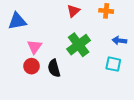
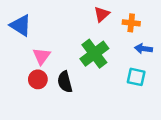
red triangle: (73, 11) -> (102, 14), moved
orange cross: (106, 11) -> (131, 23), moved
blue triangle: (17, 21) -> (21, 25), turned 42

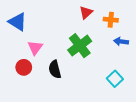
cyan square: (136, 77) -> (115, 79), moved, turned 35
red circle: (38, 79) -> (24, 67), moved

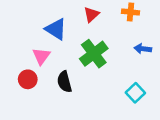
red triangle: (86, 12) -> (91, 14), moved
orange cross: (111, 20) -> (131, 12), moved
blue triangle: (18, 22) -> (56, 29), moved

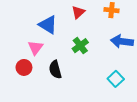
blue arrow: (143, 49) -> (122, 41), size x1.5
green cross: (94, 54) -> (80, 46), size x0.7

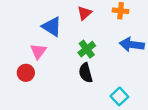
black semicircle: (55, 70) -> (86, 73), moved
cyan square: (116, 79) -> (119, 96), moved

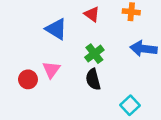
red triangle: (84, 13) -> (92, 14), turned -42
pink triangle: (38, 51) -> (51, 70), moved

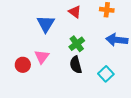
blue triangle: (56, 29) -> (46, 24), turned 30
cyan square: (130, 105) -> (106, 74), moved

